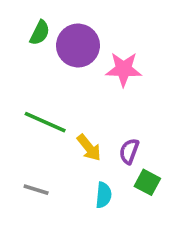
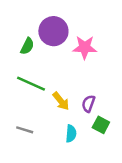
green semicircle: (40, 33) -> (27, 46), moved

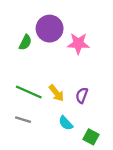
green line: (31, 84) -> (29, 92), moved
green square: (101, 125) -> (91, 137), moved
cyan semicircle: (71, 134) -> (66, 123), turned 133

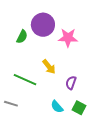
yellow arrow: (56, 93) -> (49, 67), moved
gray line: (23, 120) -> (11, 104), moved
green square: (91, 137) -> (79, 108), moved

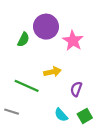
pink star: (68, 38) -> (73, 41), turned 30
yellow arrow: (49, 67) -> (52, 72), turned -63
green square: (79, 108) -> (85, 116), turned 32

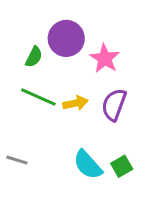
green line: (27, 86) -> (38, 97), moved
purple semicircle: (76, 89) -> (114, 105), moved, size x1.5
cyan semicircle: (61, 115) -> (88, 165), size x1.5

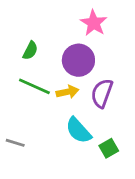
purple circle: (66, 38) -> (78, 60), moved
pink star: (105, 58) -> (94, 23), moved
cyan semicircle: (88, 165) -> (78, 130), moved

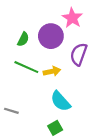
purple circle: (78, 60) -> (51, 36), moved
purple semicircle: (102, 93) -> (79, 54), moved
green square: (109, 148) -> (55, 128), moved

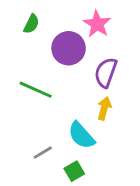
green semicircle: (23, 39) -> (31, 24), moved
yellow arrow: (52, 71) -> (104, 108), moved, turned -63
gray line: (11, 111) -> (43, 153), moved, turned -48

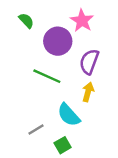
green semicircle: (31, 24) -> (26, 21), turned -70
green line: (36, 90) -> (47, 76), moved

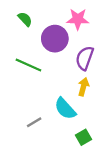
pink star: (82, 21) -> (78, 19), turned -30
green line: (47, 76) -> (28, 65), moved
green square: (63, 145) -> (83, 137), moved

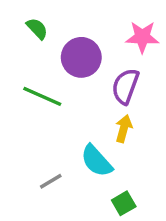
pink star: (78, 19) -> (142, 37), moved

